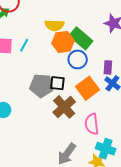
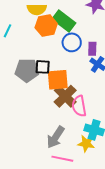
blue circle: (78, 59) -> (72, 42), moved
orange square: (88, 88) -> (58, 80), moved, turned 35
brown cross: (64, 107) -> (65, 96), moved

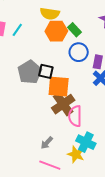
green rectangle: (64, 21) -> (74, 30), size x0.6
gray pentagon: (27, 70) -> (30, 72), turned 30
gray arrow: (56, 137) -> (47, 143), size x0.6

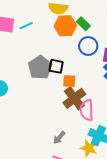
cyan line: (17, 30) -> (26, 26), turned 32
orange square: (59, 87) -> (69, 81), size x0.6

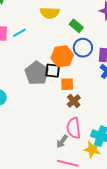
orange hexagon: (65, 26) -> (62, 56), moved
brown cross: (74, 98) -> (74, 101), size x0.6
pink semicircle: (87, 110) -> (74, 128), moved

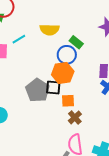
cyan line: (19, 33) -> (19, 39), moved
blue circle: (83, 48) -> (67, 55), moved

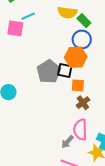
cyan line: (19, 39) -> (28, 16), moved
green rectangle: (76, 42) -> (84, 21), moved

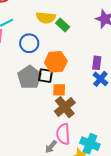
blue circle: (82, 39) -> (29, 43), moved
brown cross: (83, 103) -> (65, 107), size x1.5

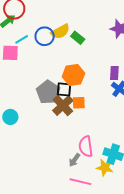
yellow semicircle: (46, 18) -> (60, 32), turned -30
blue circle: (29, 43) -> (45, 36), moved
brown cross: (65, 107) -> (63, 105), moved

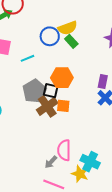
yellow semicircle: (60, 32) -> (68, 28), moved
blue circle: (45, 36) -> (50, 36), moved
cyan line: (22, 39) -> (28, 58), moved

